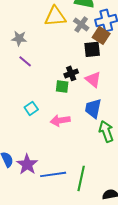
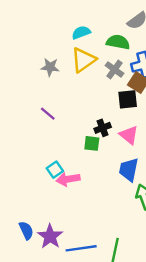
yellow triangle: (55, 16) -> (83, 60), turned -30
gray star: (19, 38) -> (50, 67), moved
pink arrow: (60, 120) -> (68, 179), moved

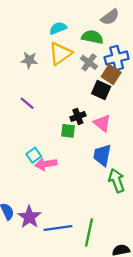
black square: (128, 99) -> (101, 90), turned 30

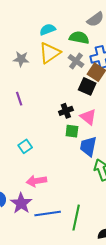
purple line: (27, 103) -> (19, 99), turned 32
green square: (68, 131) -> (72, 131), moved
pink arrow: (46, 164) -> (36, 181), moved

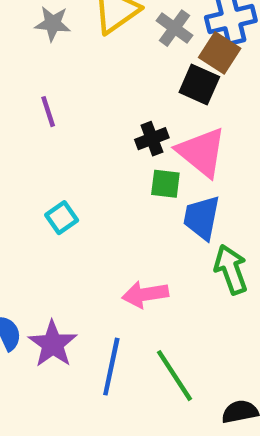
pink triangle: (88, 117) -> (202, 152), size x1.4
pink arrow: (36, 181) -> (145, 294), moved
blue line: (48, 214) -> (111, 367), turned -70
green line: (76, 218) -> (175, 376), turned -45

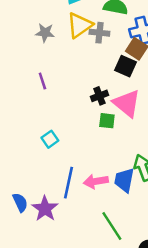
gray cross: (175, 28) -> (99, 33), moved, turned -30
blue trapezoid: (202, 218) -> (124, 180), moved
blue line: (111, 367) -> (68, 183), moved

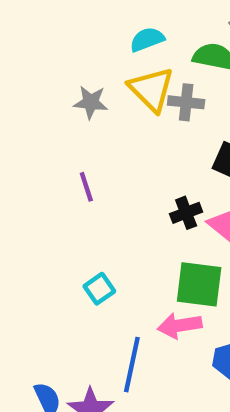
yellow triangle: (80, 25) -> (151, 89), turned -40
green square: (107, 121) -> (199, 284), moved, size x1.6
pink arrow: (96, 181) -> (180, 326), moved

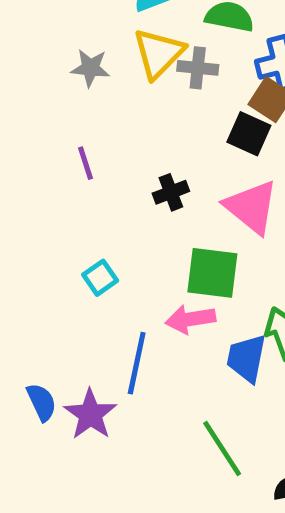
yellow triangle: (151, 89) -> (159, 53), turned 30
black cross: (186, 213) -> (171, 192), moved

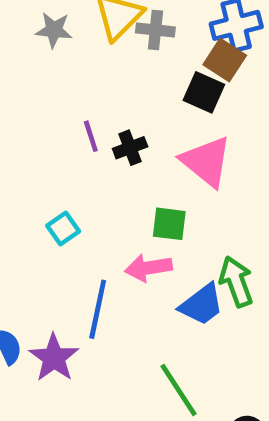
purple line: (85, 163) -> (91, 136), moved
green square: (212, 273) -> (169, 224), size x0.7
blue trapezoid: (247, 358) -> (202, 305), turned -138

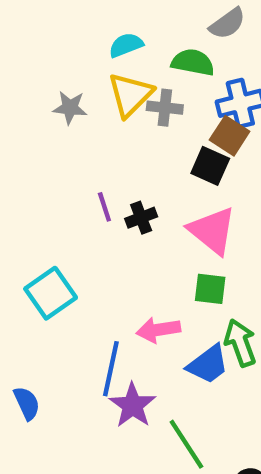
green square: (169, 224) -> (210, 289), moved
cyan square: (63, 228) -> (51, 293), moved, size x1.6
purple star: (54, 358) -> (132, 405), moved

